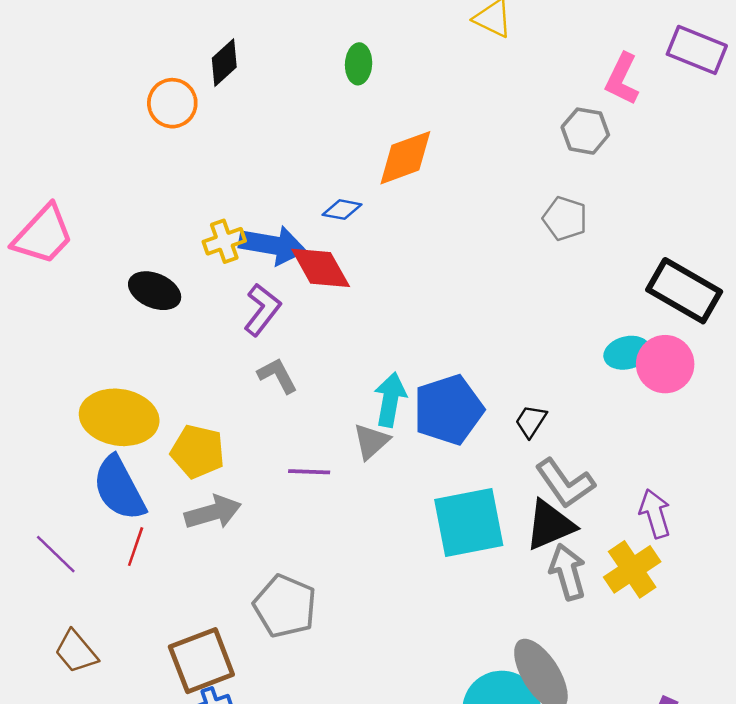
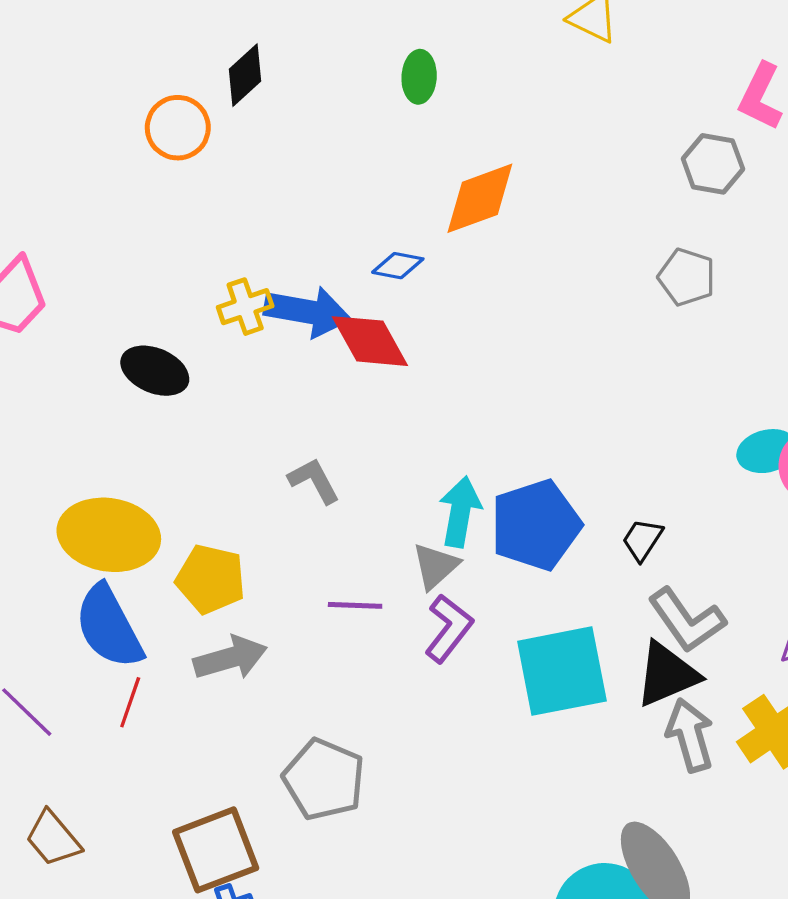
purple L-shape: (262, 310) -> (449, 628), moved

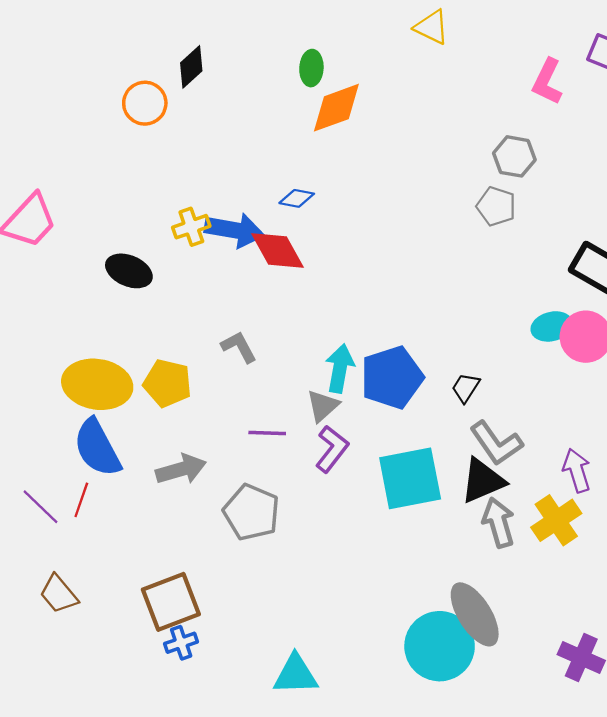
gray hexagon: (713, 164) -> (514, 156), moved
orange diamond: (480, 198) -> (336, 108), moved
yellow pentagon: (211, 579) -> (167, 383), moved
red line: (130, 702) -> (81, 500), moved
gray pentagon: (324, 779) -> (251, 512), moved

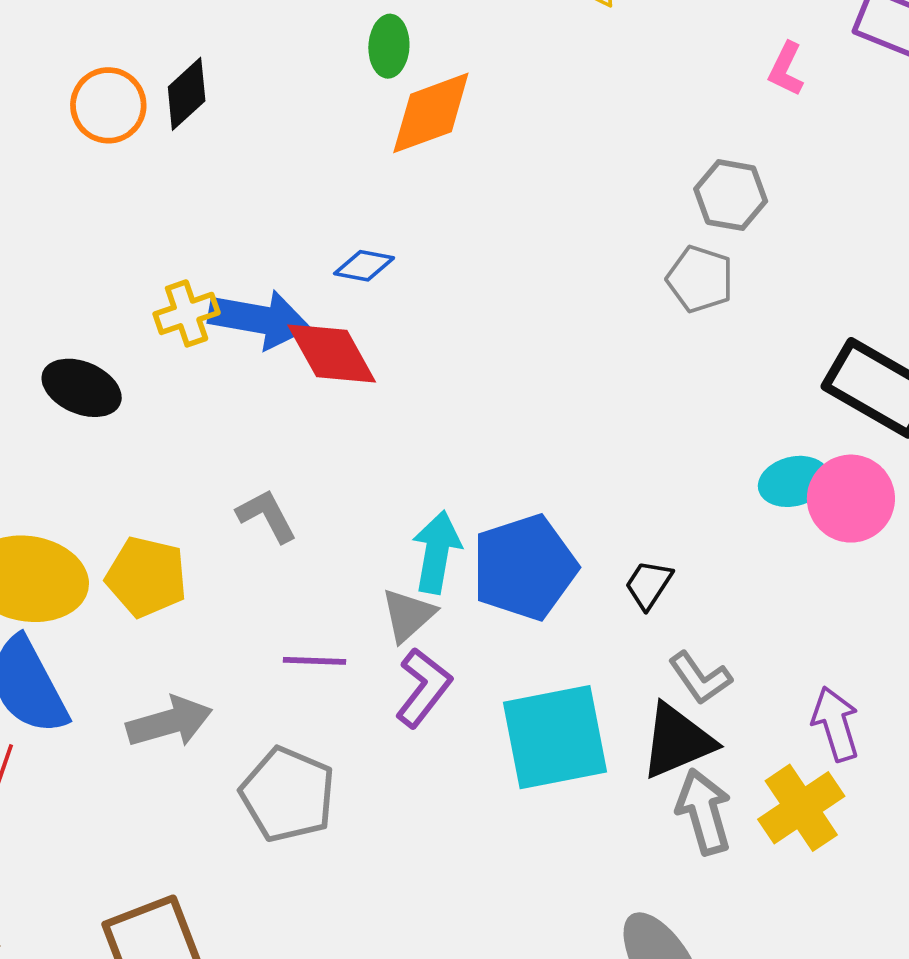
black diamond: (191, 67) -> (187, 94), moved
pink L-shape: (547, 82) -> (786, 69), size x0.7
gray L-shape: (496, 443) -> (700, 678), size x0.7

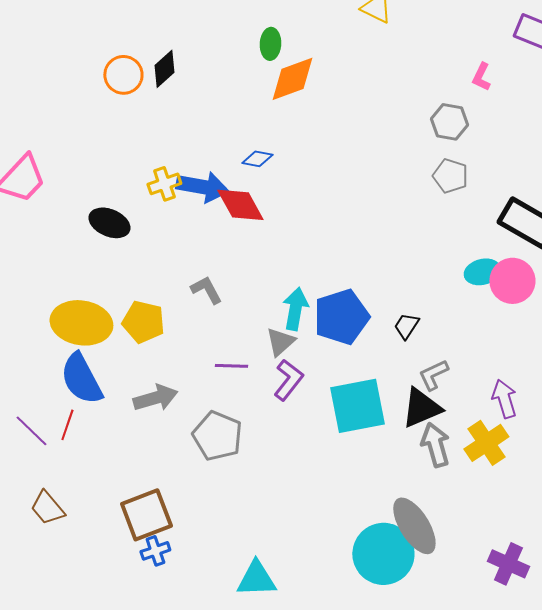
pink L-shape: (786, 69) -> (481, 77), moved
gray pentagon: (700, 279) -> (450, 176), moved
gray L-shape: (700, 678) -> (433, 375), turned 100

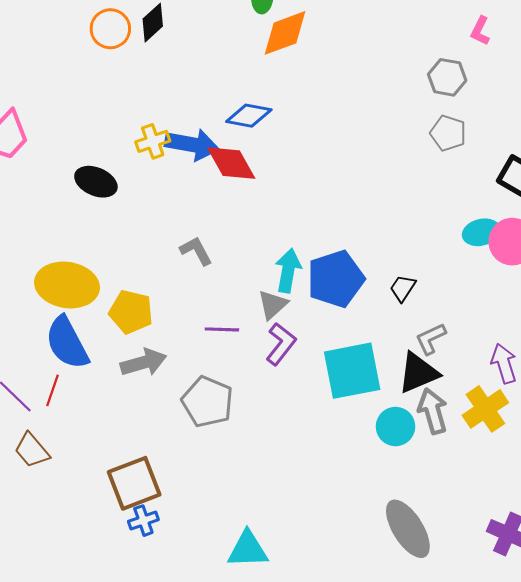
blue diamond: (257, 159) -> (249, 116), size x1.4
yellow pentagon: (143, 322) -> (131, 312), moved
brown trapezoid: (47, 508) -> (32, 450), moved
gray ellipse: (414, 526) -> (408, 529), moved
cyan circle: (383, 554) -> (396, 427), moved, size x0.6

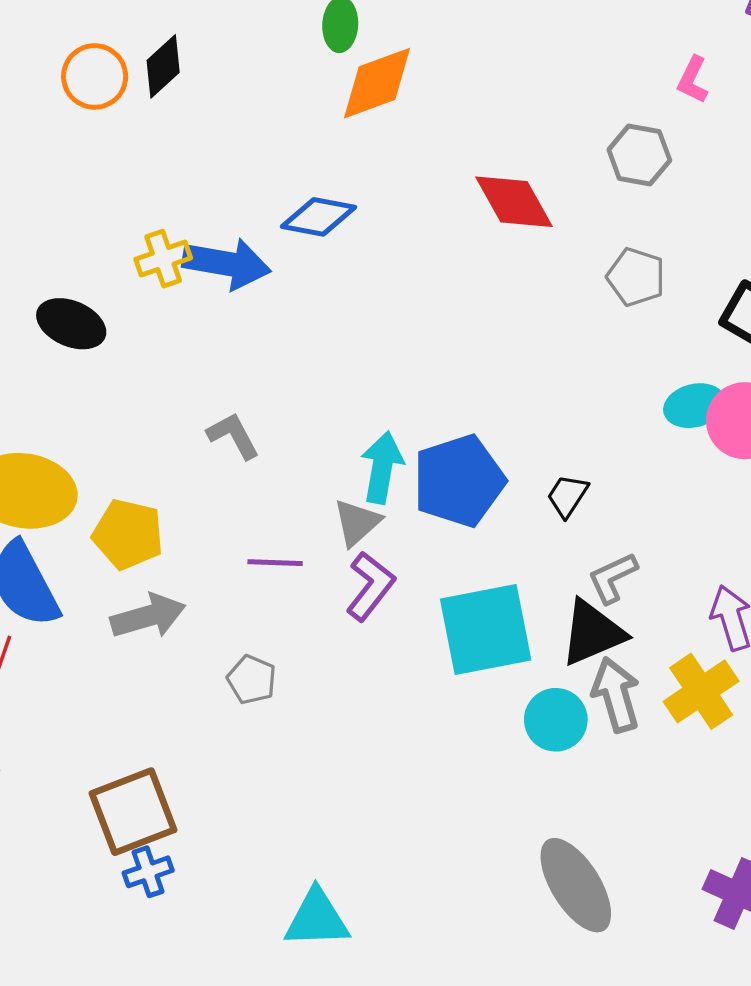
gray pentagon: (448, 133) -> (636, 277), moved
red diamond: (231, 163) -> (514, 202), moved
gray pentagon: (207, 402) -> (252, 680), size x0.6

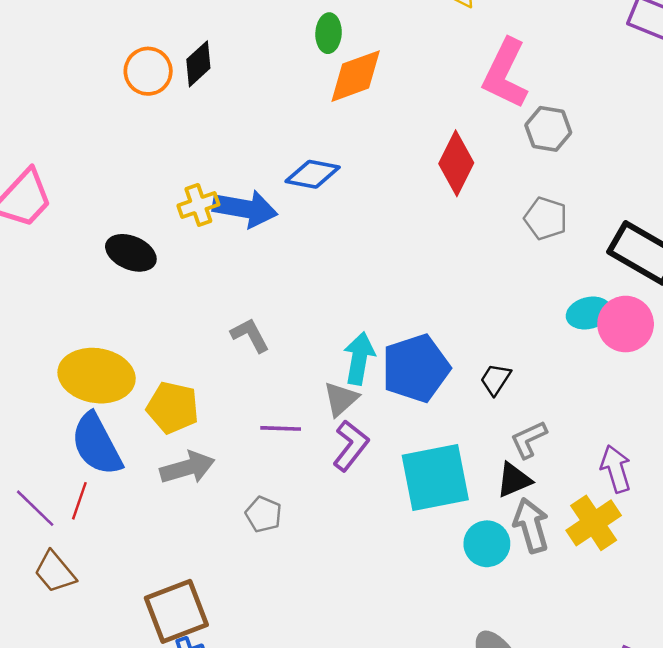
pink L-shape: (693, 80) -> (505, 74), moved, size x2.0
red diamond: (514, 202) -> (456, 163), turned 56
black triangle: (593, 633) -> (514, 480), size x0.7

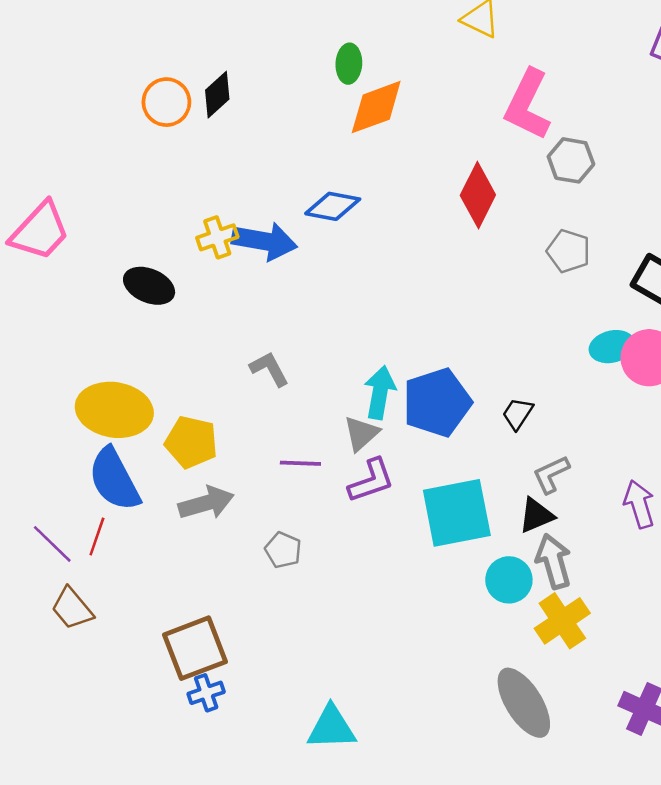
purple L-shape: (351, 446) -> (371, 481), turned 33
yellow cross: (594, 523) -> (562, 621), moved

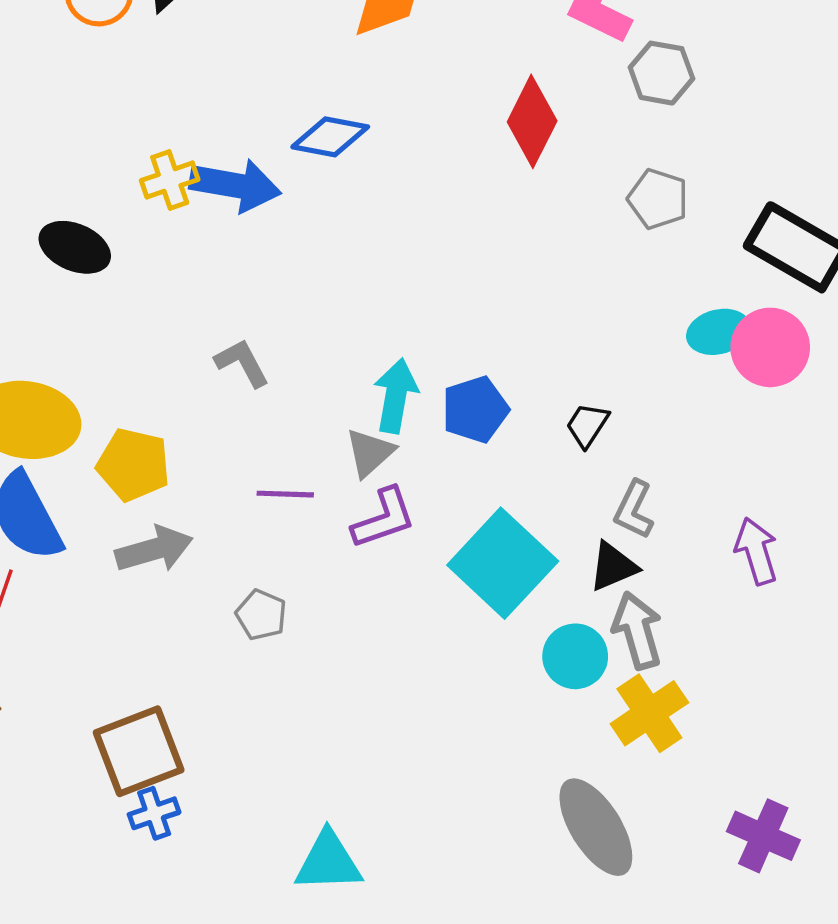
blue pentagon: (437, 402) -> (475, 410), size x0.7
gray L-shape: (551, 474) -> (634, 510), turned -39
cyan square: (457, 513) -> (503, 563), turned -36

